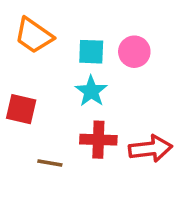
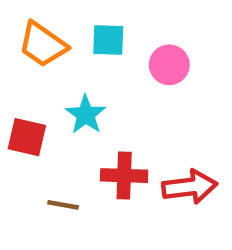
cyan square: (91, 52) -> (108, 40), moved
cyan star: (91, 91) -> (86, 115), moved

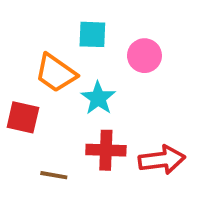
orange trapezoid: (43, 44) -> (56, 73), moved
cyan star: (86, 115) -> (98, 98), moved

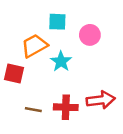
orange trapezoid: (56, 73) -> (34, 46), turned 116
red cross: (106, 150) -> (66, 107), moved

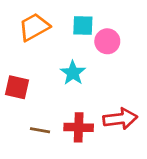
cyan square: (57, 22) -> (83, 26), moved
orange trapezoid: (34, 46) -> (34, 27), moved

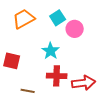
cyan square: (83, 26) -> (58, 18), turned -35
red cross: (79, 127) -> (57, 76), moved

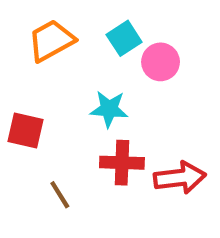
cyan star: (51, 51) -> (109, 109), turned -30
brown line: (28, 91) -> (60, 195), turned 48

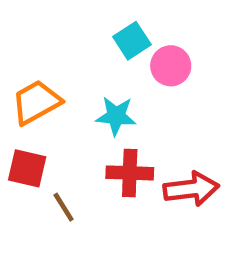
orange trapezoid: (51, 41) -> (36, 102), moved
red square: (26, 131) -> (27, 168), moved

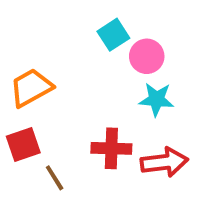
cyan star: (116, 116) -> (157, 99), moved
red square: (27, 168) -> (23, 145), turned -32

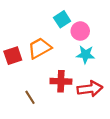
orange trapezoid: (31, 88) -> (40, 48), moved
red square: (23, 145) -> (13, 56), moved

